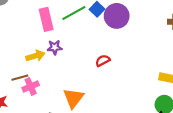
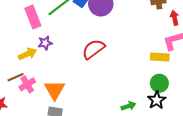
red semicircle: (103, 61) -> (93, 49), size x1.6
orange triangle: (73, 98) -> (55, 90), moved

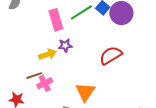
orange triangle: (55, 90) -> (85, 92), moved

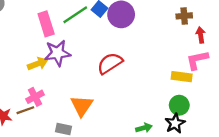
purple star: (65, 45) -> (58, 53), size x1.6
brown line: (34, 76) -> (25, 110), moved

